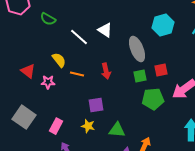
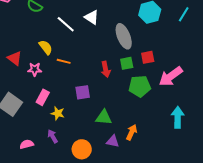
red arrow: (106, 71) -> (106, 69), moved
pink rectangle: (56, 126) -> (43, 97), moved
yellow star: (88, 126) -> (58, 113), moved

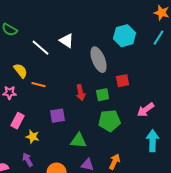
green square: (127, 63) -> (103, 95), moved
pink arrow: (171, 76) -> (146, 110), moved, size x0.7
green pentagon: (140, 86) -> (110, 121), moved
orange arrow: (132, 132) -> (115, 162), moved

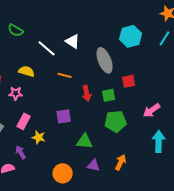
yellow semicircle: (21, 71) -> (27, 71), turned -35
orange line: (39, 85) -> (65, 75), moved
purple arrow: (28, 160) -> (21, 152), moved

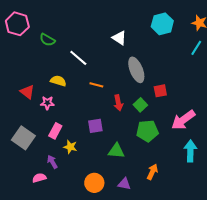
cyan hexagon: (131, 36) -> (162, 24), moved
white triangle: (73, 41) -> (119, 38), moved
green square: (109, 95) -> (140, 105), turned -32
pink arrow: (152, 110) -> (183, 120), size x1.4
purple triangle: (94, 165) -> (124, 184), moved

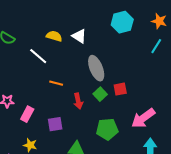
yellow semicircle: (58, 81) -> (54, 36), moved
green square: (140, 105) -> (100, 94), moved
pink rectangle: (55, 131) -> (27, 114), moved

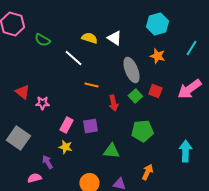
orange star: (159, 21) -> (157, 56), moved
red square: (120, 89) -> (155, 91), turned 32
pink rectangle: (27, 114) -> (66, 125), moved
pink arrow: (143, 118) -> (189, 89), moved

